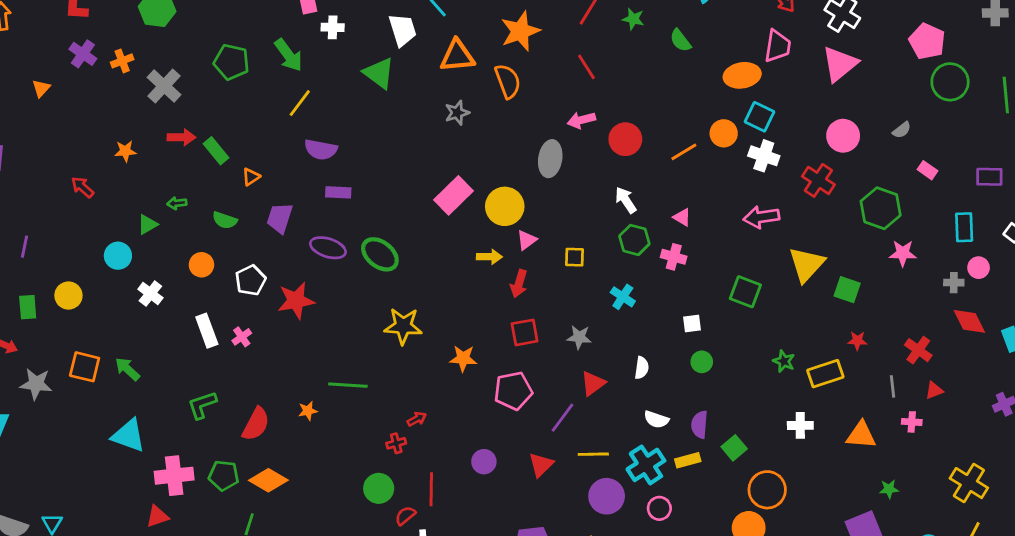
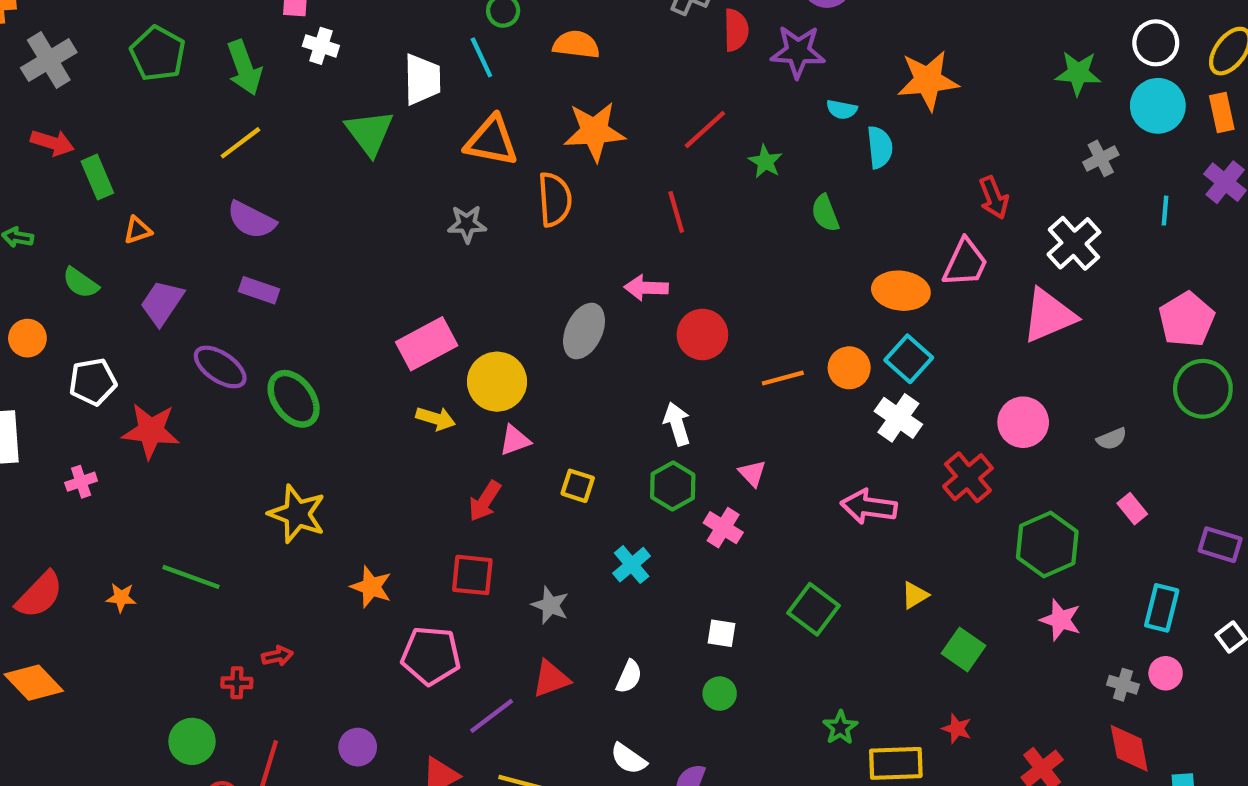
yellow arrow: (489, 257) -> (436, 419), moved
yellow triangle: (807, 264) -> (915, 595), size x0.5
pink cross: (242, 337) -> (81, 482), moved

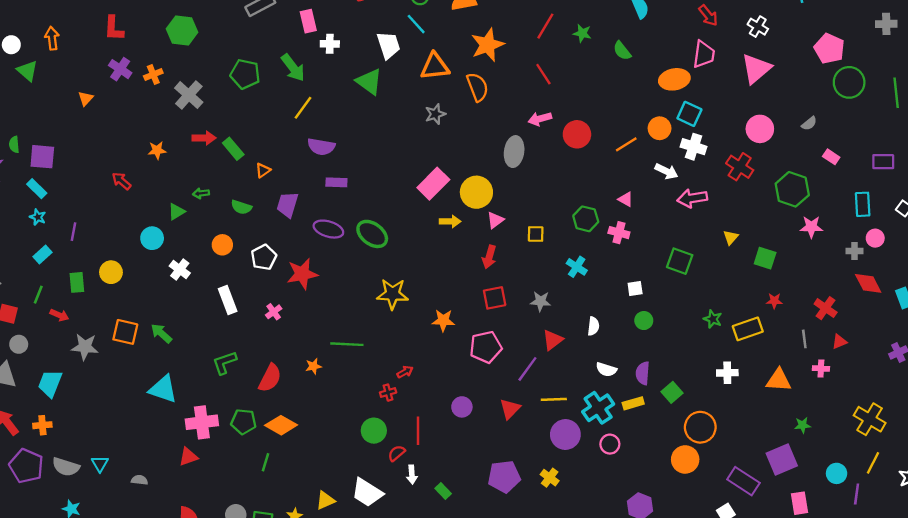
white cross: (1074, 243) -> (758, 27), size x0.7
white arrow: (677, 424) -> (666, 171), moved, turned 150

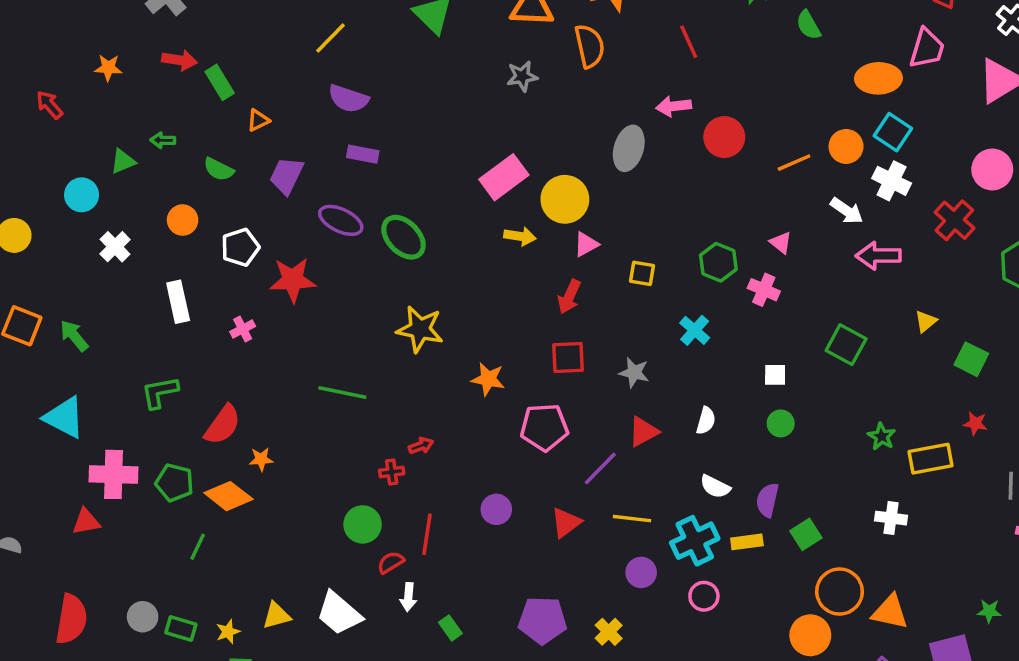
orange star: (313, 366) -> (261, 459), moved
orange triangle: (779, 380) -> (890, 612), moved
purple circle: (565, 435) -> (641, 572), size x0.7

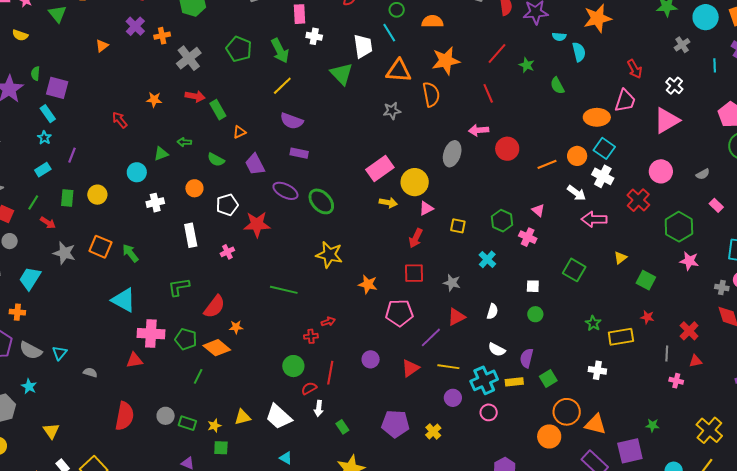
purple trapezoid: (286, 176) -> (255, 164), turned -55
white cross: (115, 247) -> (155, 203), turned 30

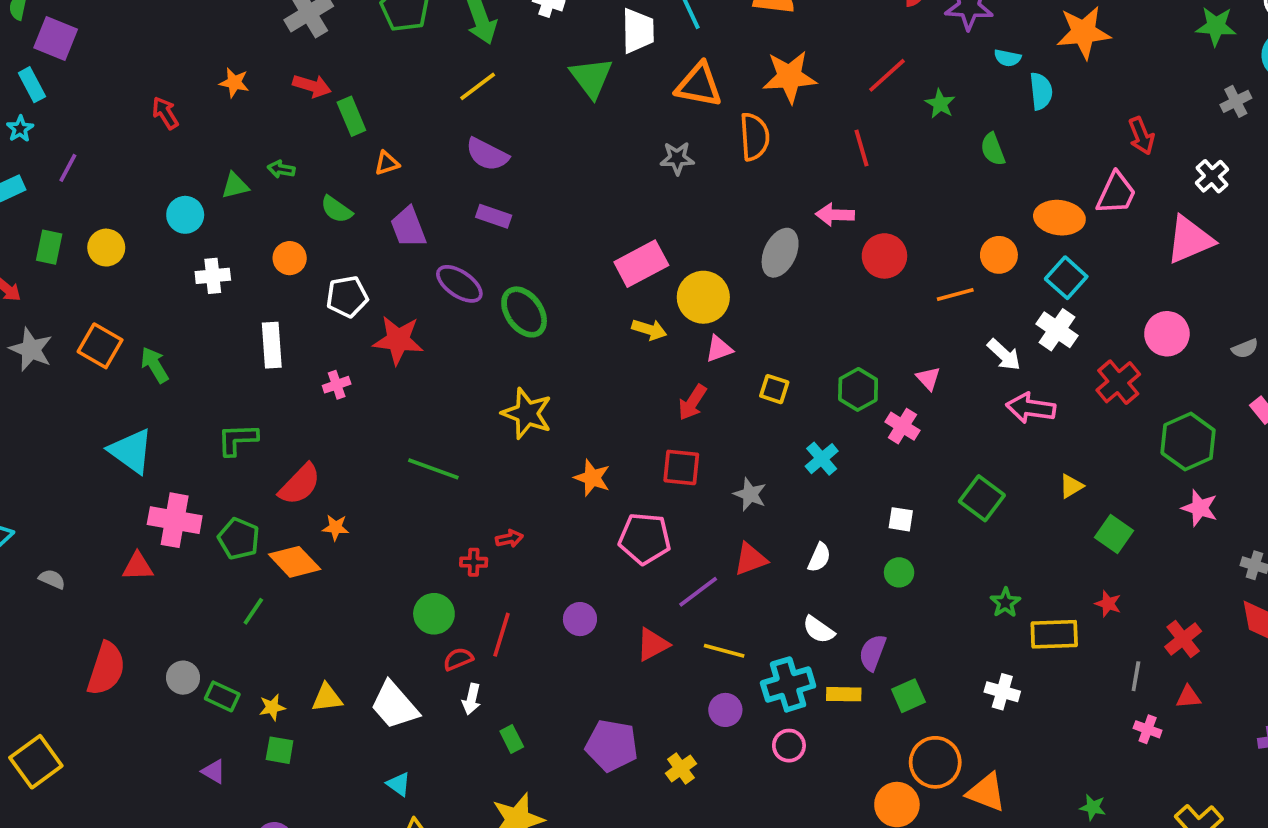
orange circle: (577, 156) -> (999, 255), moved

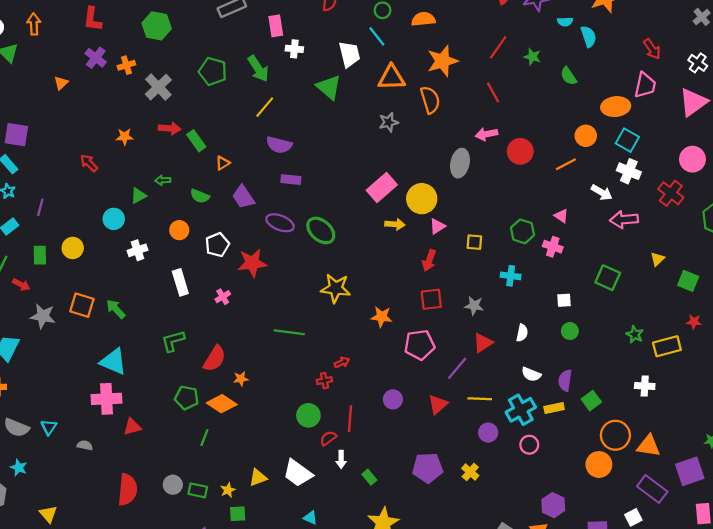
cyan cross: (822, 459) -> (511, 276), turned -30
pink cross: (175, 520) -> (107, 399), moved

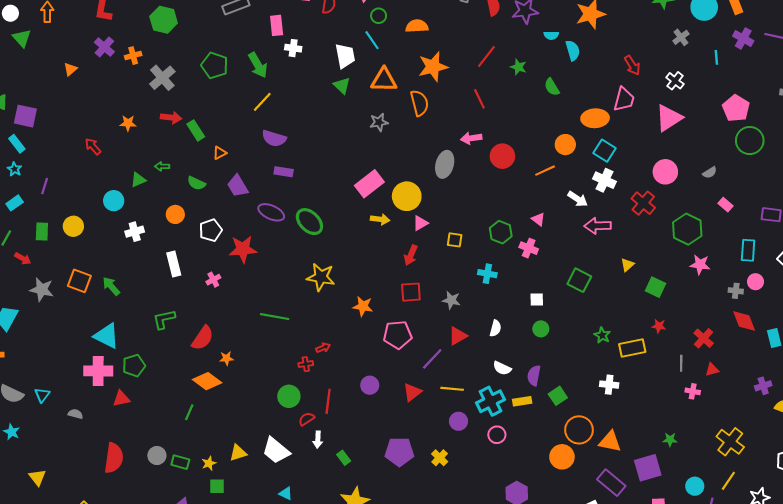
green triangle: (329, 87) -> (342, 86), moved, size x0.7
green pentagon: (187, 398) -> (134, 366), moved, turned -30

